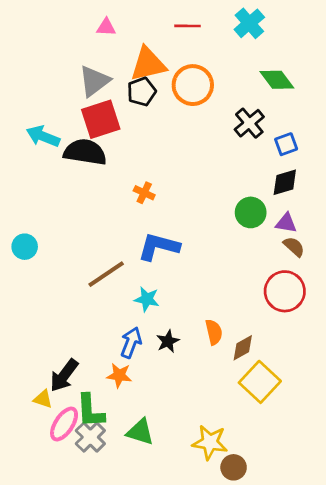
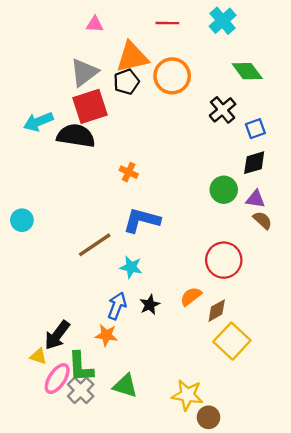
cyan arrow: (43, 136) -> (38, 122), turned -44
red circle: (285, 291) -> (224, 260), moved
orange semicircle: (214, 332) -> (191, 296), turned -115

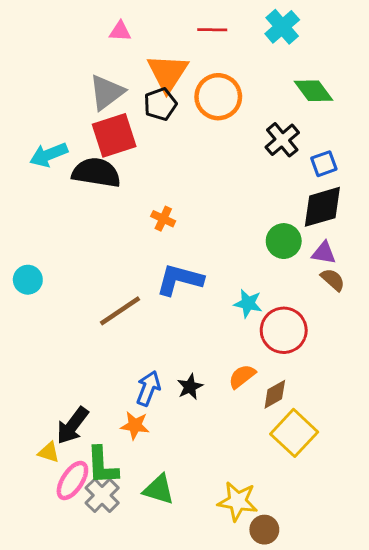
orange triangle: (132, 57) -> (168, 73), turned -44
black diamond: (254, 163) -> (322, 207), size x1.4
cyan star: (131, 267) -> (248, 303), moved

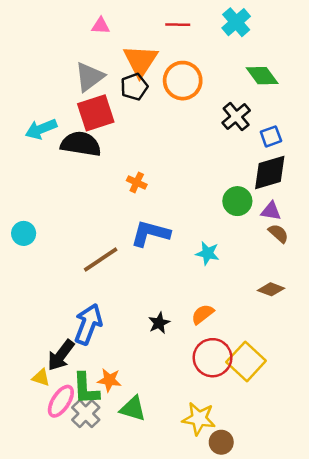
red circle: (284, 330) -> (213, 358), moved
blue arrow: (148, 388) -> (88, 324), moved, size x1.4
brown diamond: (275, 394) -> (271, 289), moved, turned 50
orange star: (135, 425) -> (109, 380), moved

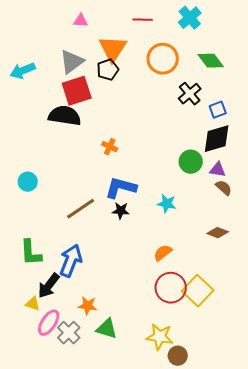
orange circle: (183, 81) -> (163, 59), moved
cyan arrow: (41, 129) -> (23, 71), moved
cyan circle: (24, 233) -> (28, 182), moved
black star: (159, 323) -> (121, 211), moved, turned 30
green L-shape: (86, 389) -> (31, 253), moved

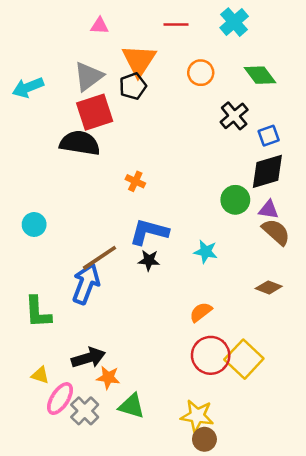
orange circle: (163, 59) -> (201, 73), size x0.7
brown semicircle: (224, 188) -> (276, 232), size x1.4
blue arrow: (71, 261) -> (86, 284), moved
black arrow: (49, 286) -> (88, 358), moved, turned -144
brown circle: (178, 356) -> (204, 439), moved

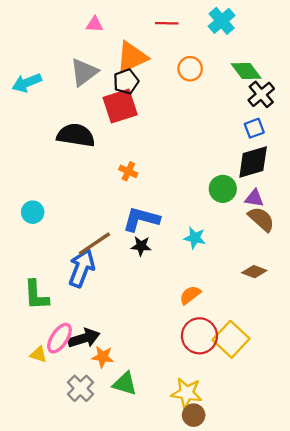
orange triangle: (139, 60) -> (132, 57), turned 32
red square: (95, 112) -> (120, 106), moved
black cross: (234, 116) -> (261, 94), moved
pink ellipse: (60, 399) -> (59, 338), moved

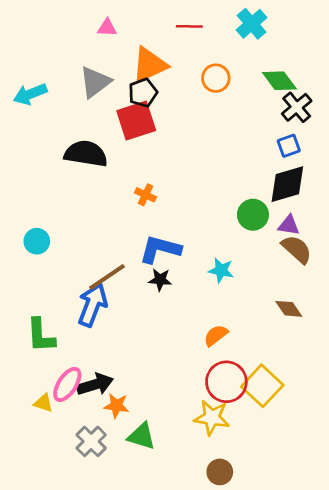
brown diamond: (254, 272) -> (289, 309), turned 35
yellow star: (187, 393) -> (212, 418), moved

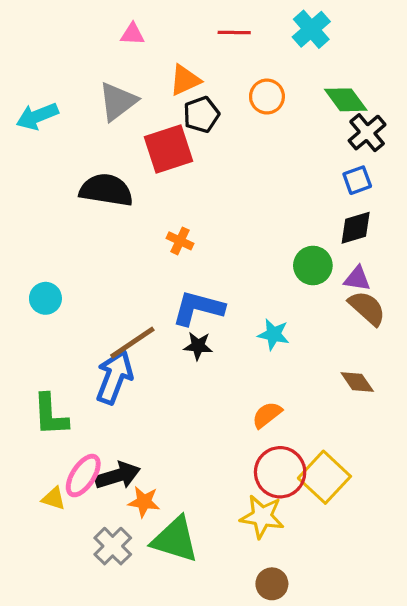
orange triangle: (149, 65) -> (185, 80), size x0.7
black pentagon: (143, 93) -> (201, 115), moved
black diamond: (287, 184) -> (356, 228), size x0.7
green triangle: (142, 436) -> (175, 540), size x1.4

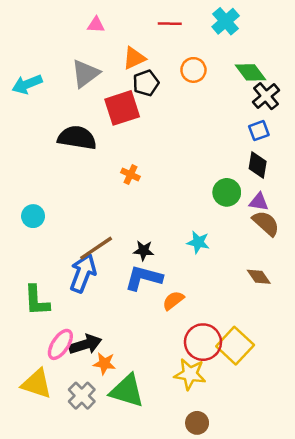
black diamond: (356, 228) -> (258, 165), turned -64
blue L-shape: (198, 308) -> (144, 278), moved
orange semicircle: (267, 415) -> (173, 300), moved
yellow triangle: (54, 499) -> (37, 384), moved, size x1.8

